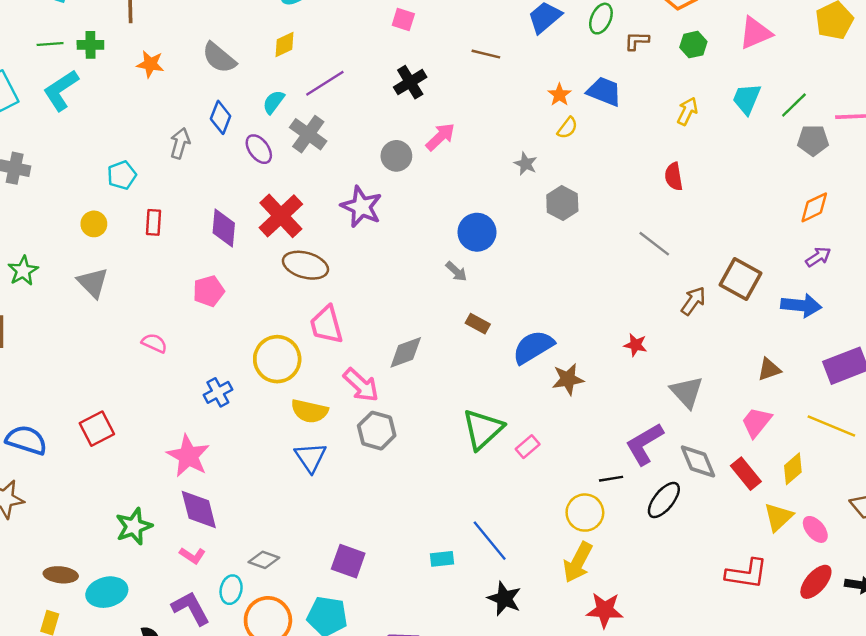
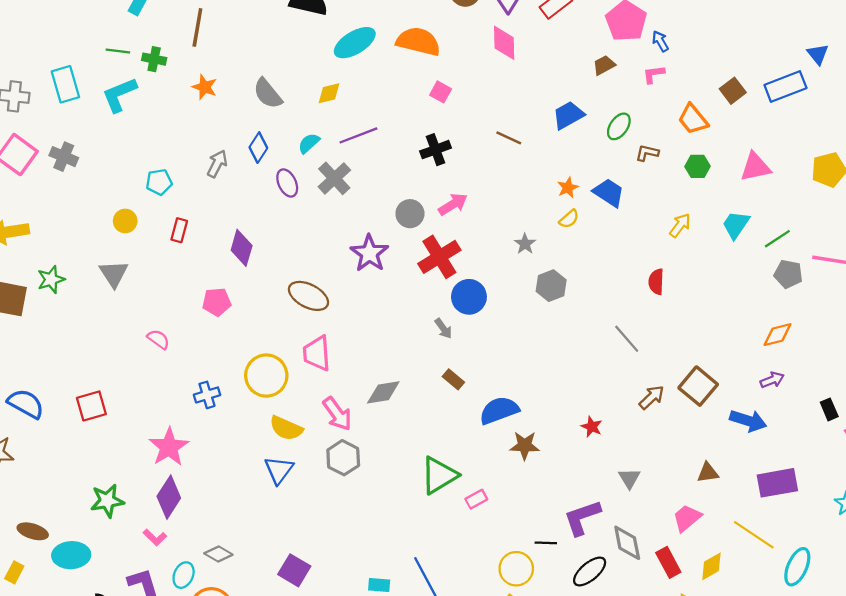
red cross: (281, 216) -> (439, 257), moved
green star: (23, 271) -> (51, 279), moved
gray triangle: (687, 392) -> (629, 478), size x0.7
purple diamond: (199, 510) -> (169, 497), turned 36

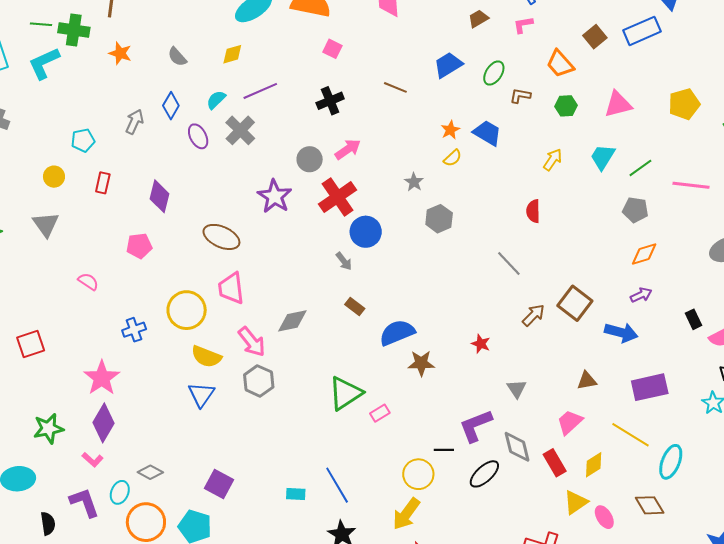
green cross: (154, 59) -> (74, 30), size x1.4
gray semicircle: (268, 94) -> (177, 57), size x0.7
gray pentagon: (788, 274) -> (635, 210), moved

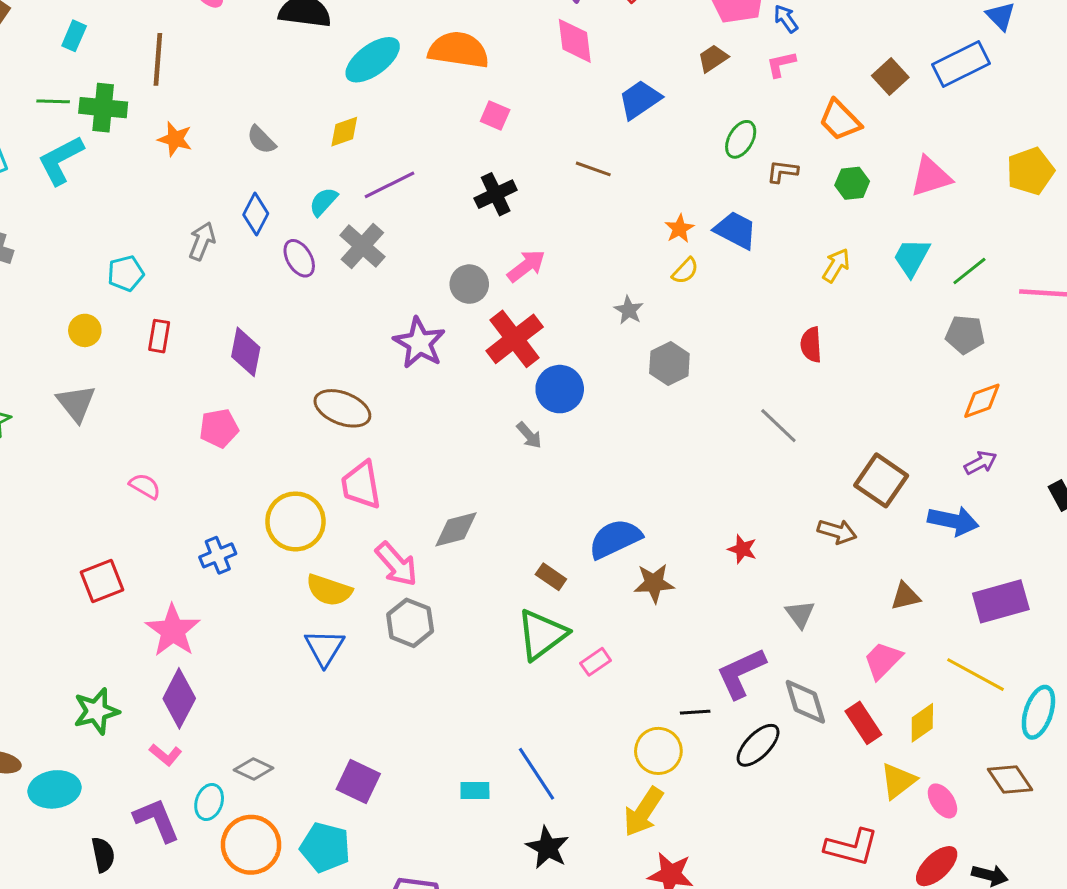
blue trapezoid: (448, 65) -> (640, 100), moved
brown rectangle: (355, 306) -> (551, 577), moved
brown arrow: (534, 315) -> (837, 532), moved, turned 65
red square: (31, 344) -> (102, 581), moved

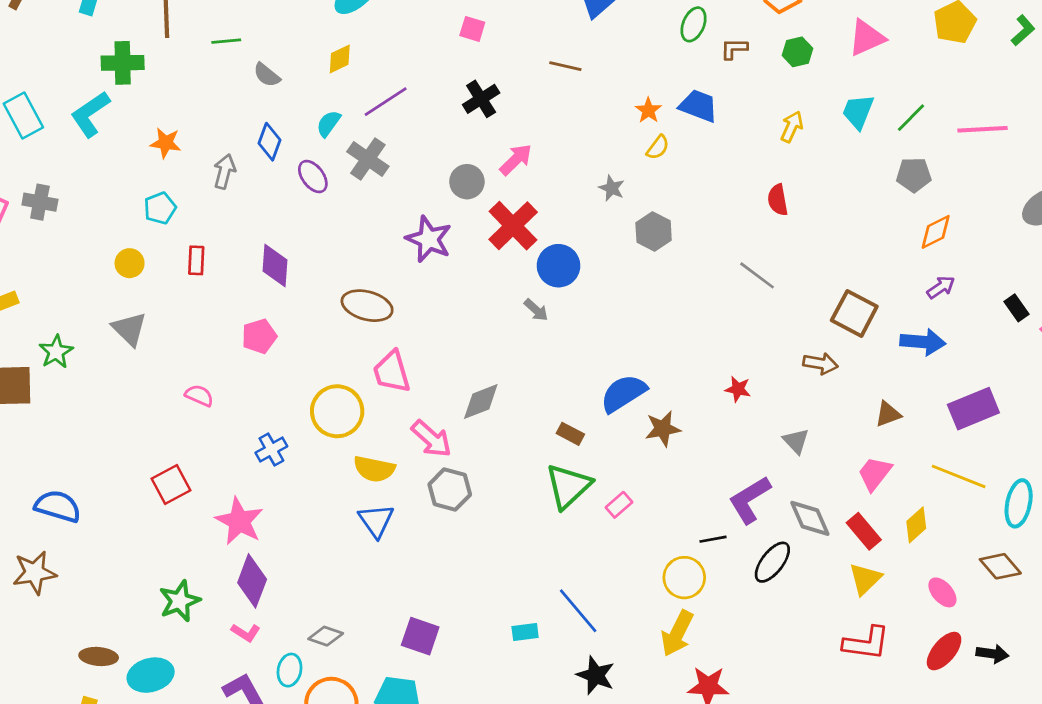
green line: (53, 101) -> (226, 41), moved
orange star: (175, 139) -> (166, 143), moved
yellow triangle: (898, 781) -> (865, 579), moved

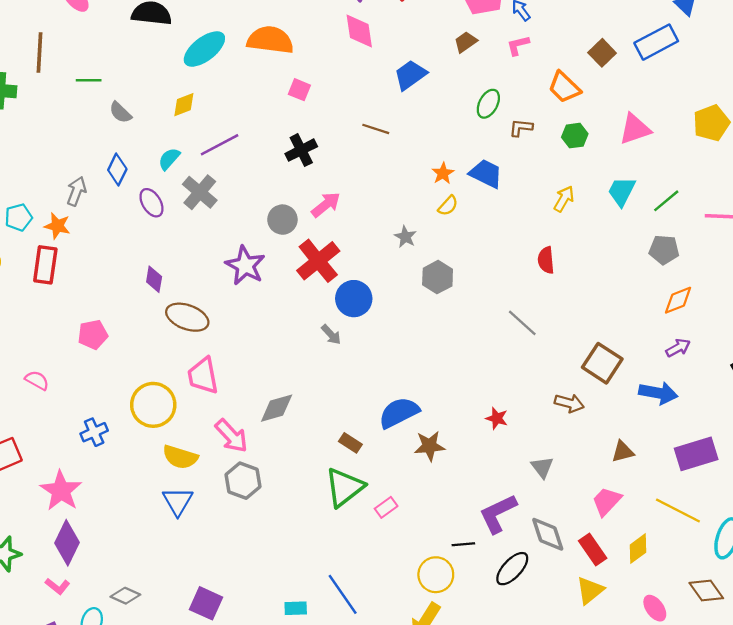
orange star: (166, 143) -> (57, 226), moved
red rectangle: (196, 260) -> (45, 265), size x1.5
purple diamond: (275, 265) -> (154, 279), moved, size x0.7

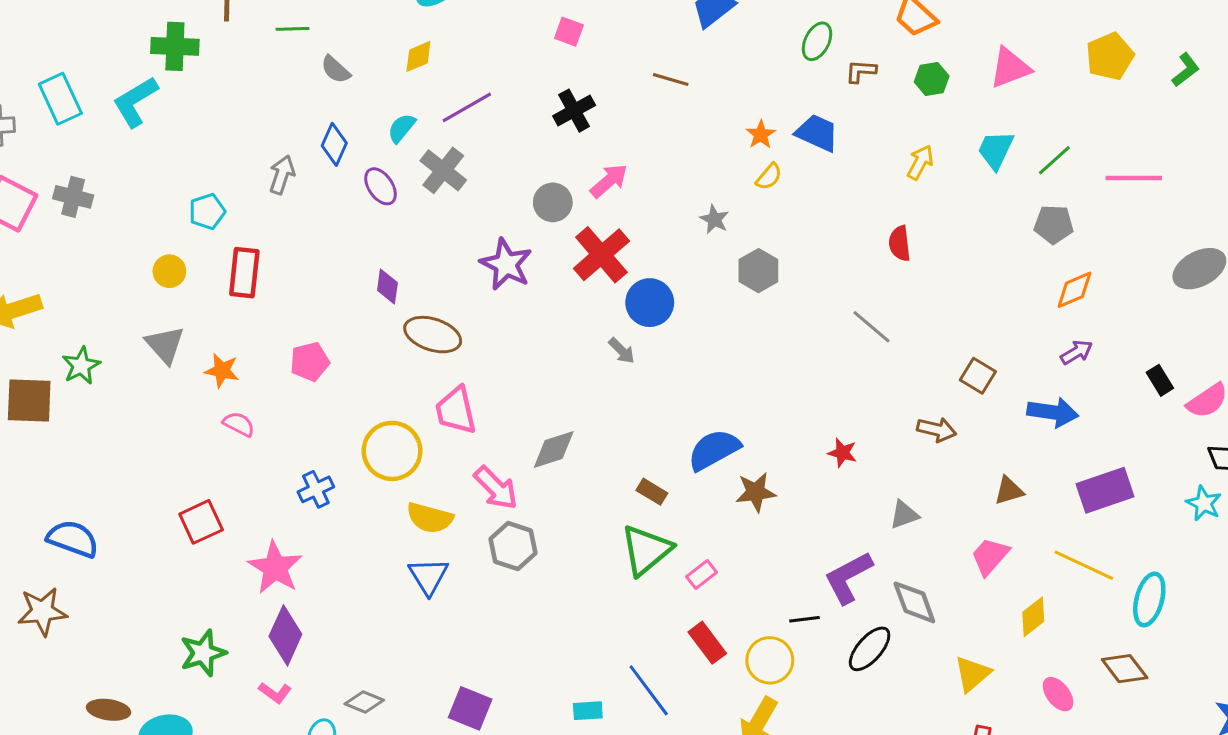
orange star: (57, 226) -> (222, 371), moved
brown square: (602, 363) -> (978, 376), size x0.7
gray triangle: (542, 467) -> (904, 515), turned 50
red rectangle: (593, 550) -> (707, 643), moved

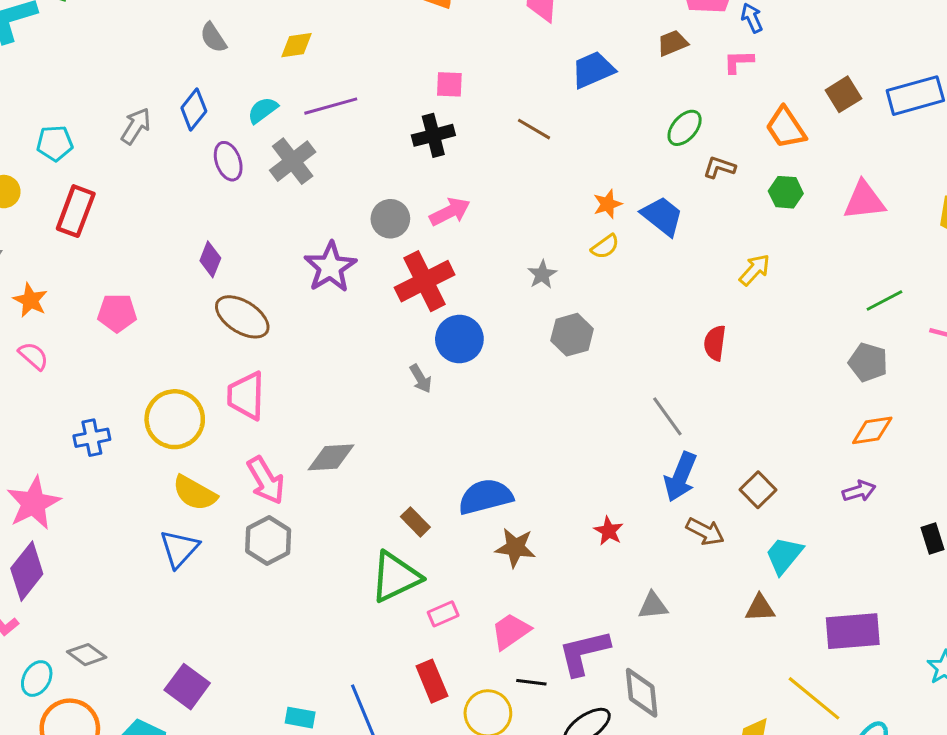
pink square: (569, 32) -> (449, 84), moved, turned -32
cyan trapezoid: (996, 150) -> (784, 555), moved
blue arrow: (1053, 412) -> (680, 477), moved, turned 90
pink trapezoid: (990, 556) -> (511, 631), moved

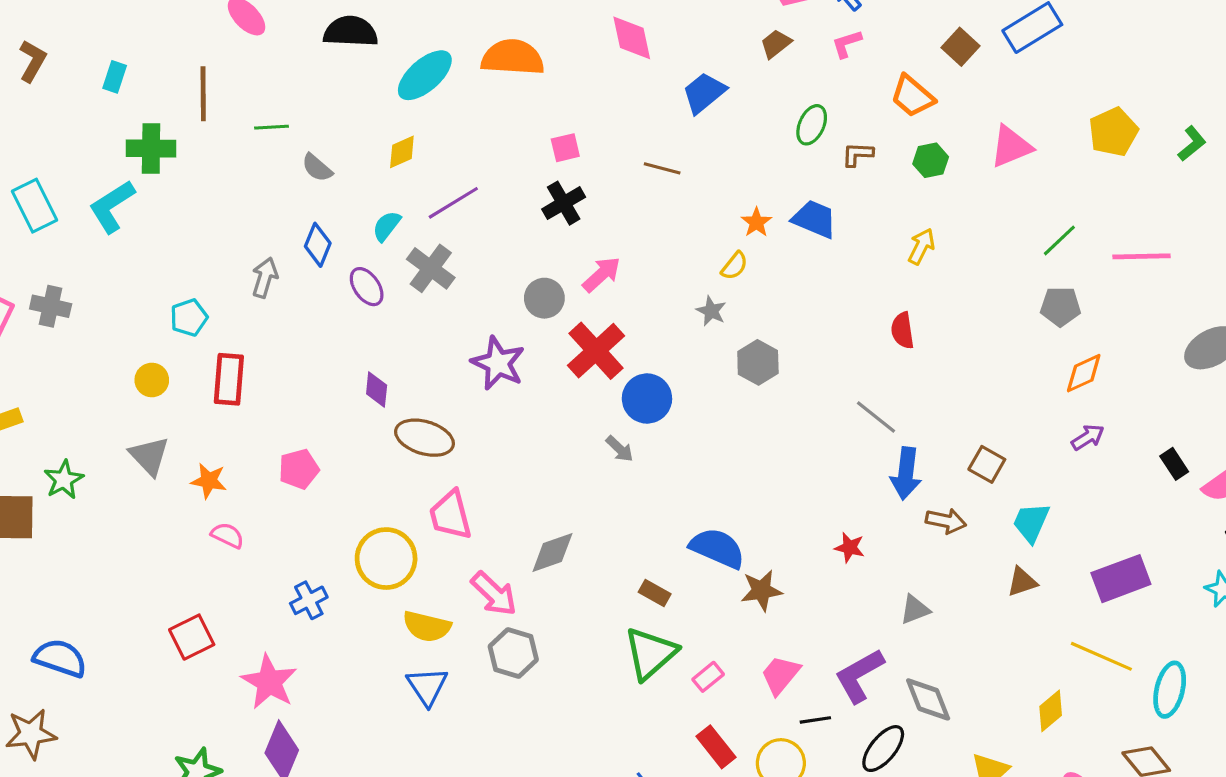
yellow semicircle: (605, 247) -> (735, 266), moved
blue semicircle: (485, 497) -> (717, 548), turned 54

